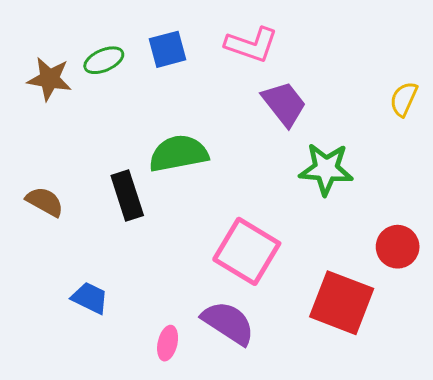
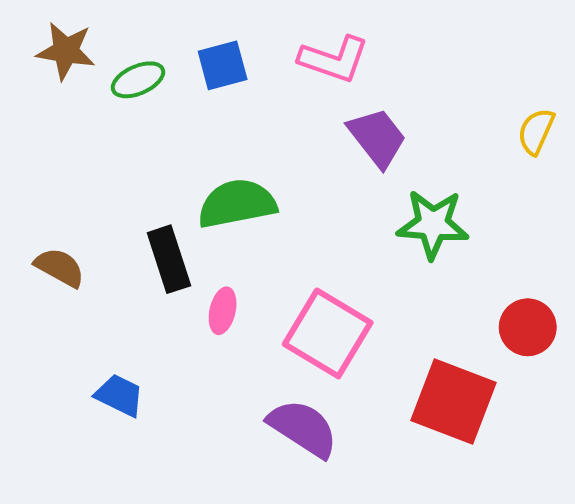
brown star: (49, 79) -> (66, 51), moved
pink ellipse: (168, 343) -> (223, 311), moved

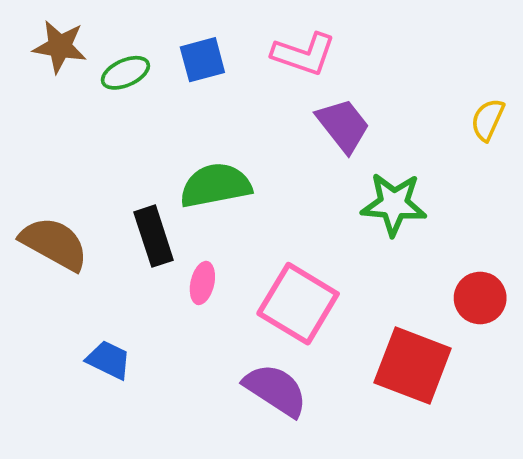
brown semicircle: (60, 267) -> (54, 244), size x1.5

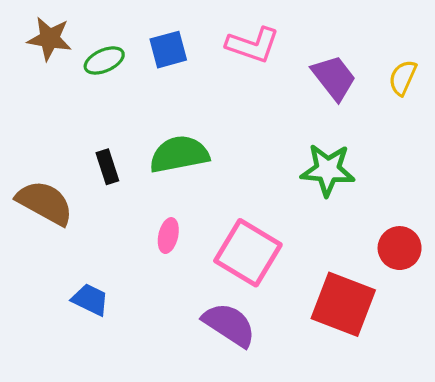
yellow semicircle: (488, 120) -> (403, 78), moved
purple trapezoid: (343, 125) -> (334, 78), moved
black rectangle: (154, 236) -> (107, 167), moved, size x0.7

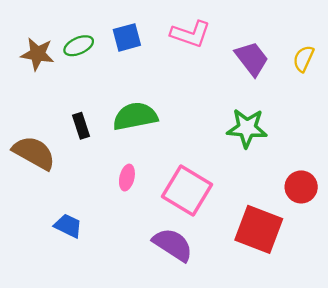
brown star: (49, 39) -> (37, 54), moved

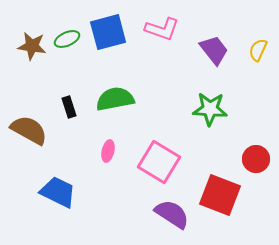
blue square: (127, 37) -> (108, 32), size x1.5
blue trapezoid: (68, 226) -> (58, 192), size x1.5
purple semicircle: (173, 245) -> (172, 214), moved

